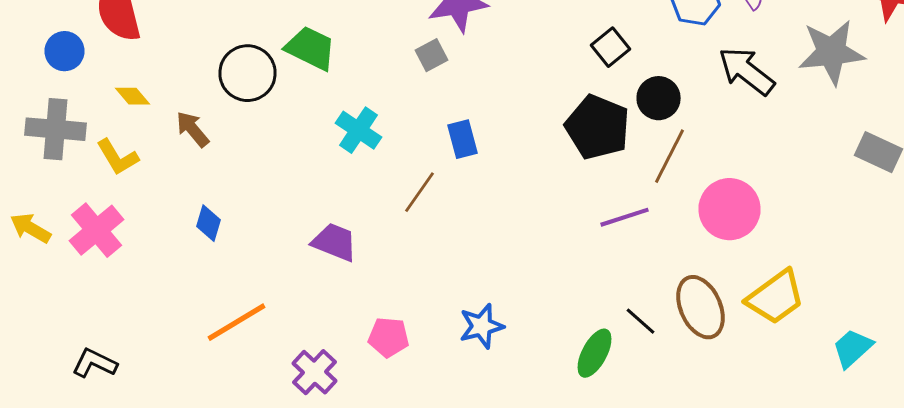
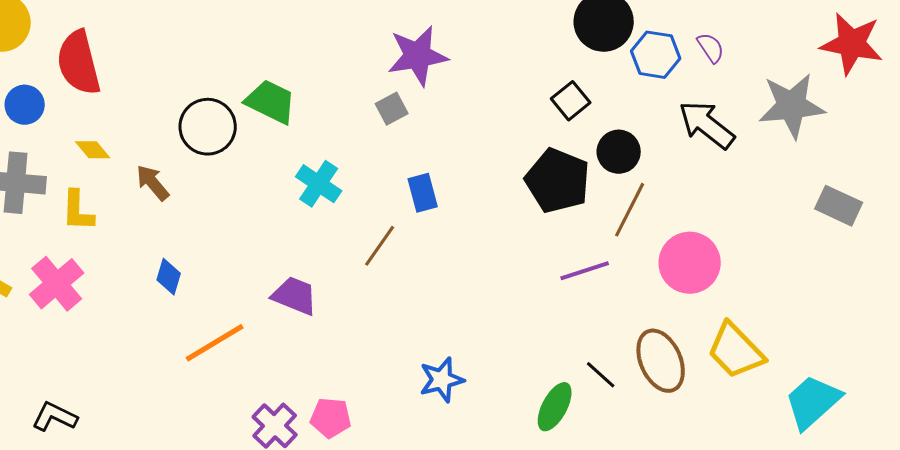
yellow L-shape: (118, 157) -> (78, 211), turned 33
yellow trapezoid: (776, 297) -> (736, 351), turned 82
orange line: (236, 322) -> (215, 343), moved
pink pentagon: (388, 337) -> (331, 418), moved
cyan trapezoid: (852, 348) -> (813, 402), size x1.4

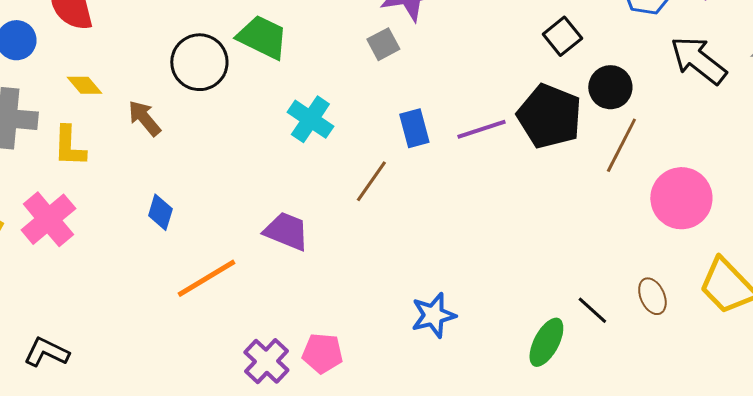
purple line: (585, 271) -> (481, 129), moved
brown ellipse: (661, 361) -> (652, 296), size x0.6

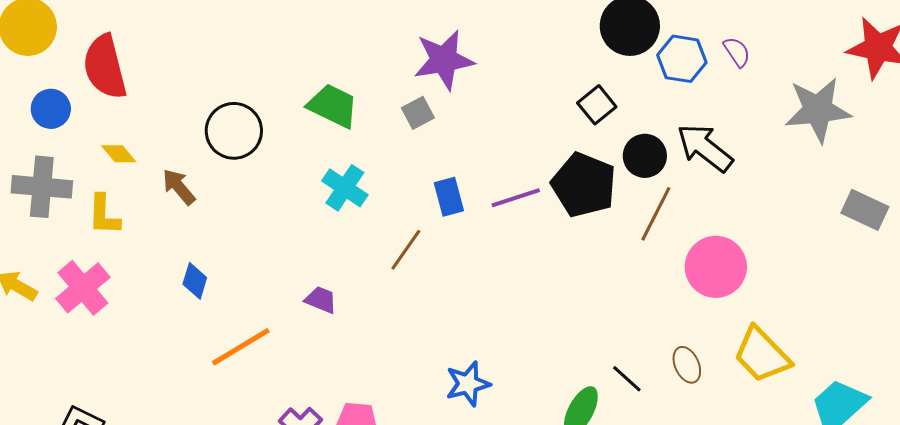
green trapezoid: (262, 37) -> (333, 106), moved
black arrow: (698, 60) -> (705, 148), moved
purple trapezoid: (286, 231) -> (321, 300), size x0.7

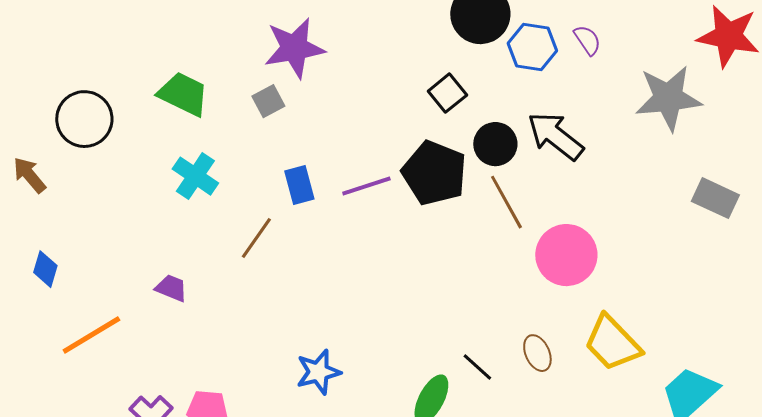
brown line: (656, 214) -> (506, 202), turned -56

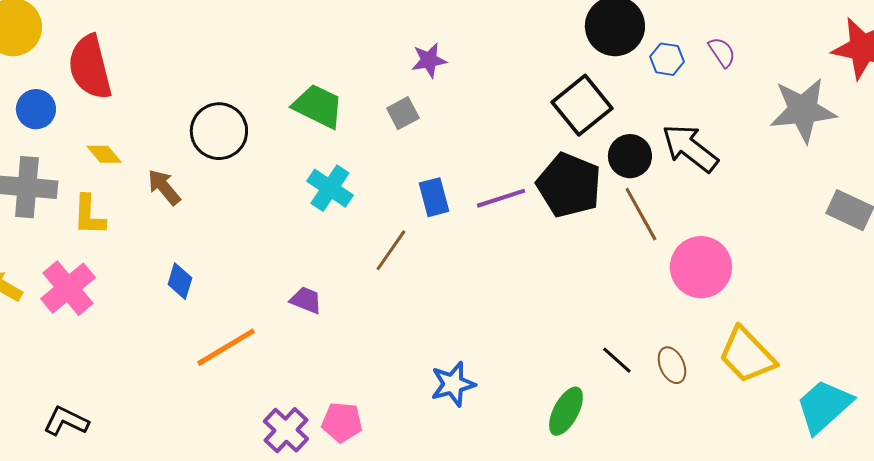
blue hexagon: (532, 47) -> (667, 59), size x0.7
purple star: (294, 48) -> (429, 60), size x0.6
black square: (447, 93) -> (582, 105), size x1.5
black line: (477, 367) -> (617, 360), moved

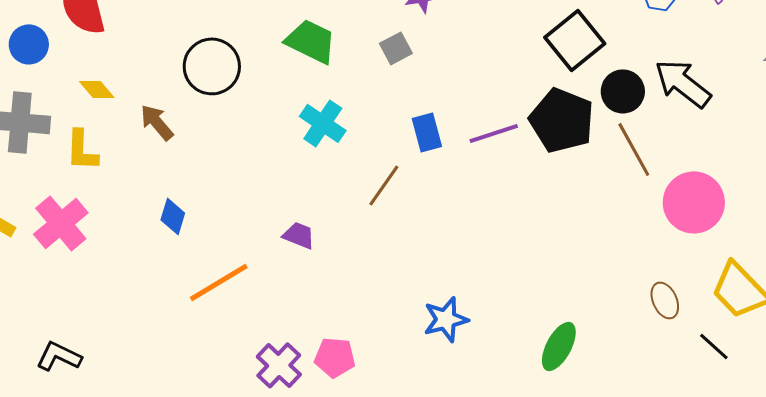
black line: (617, 360) -> (714, 346), moved

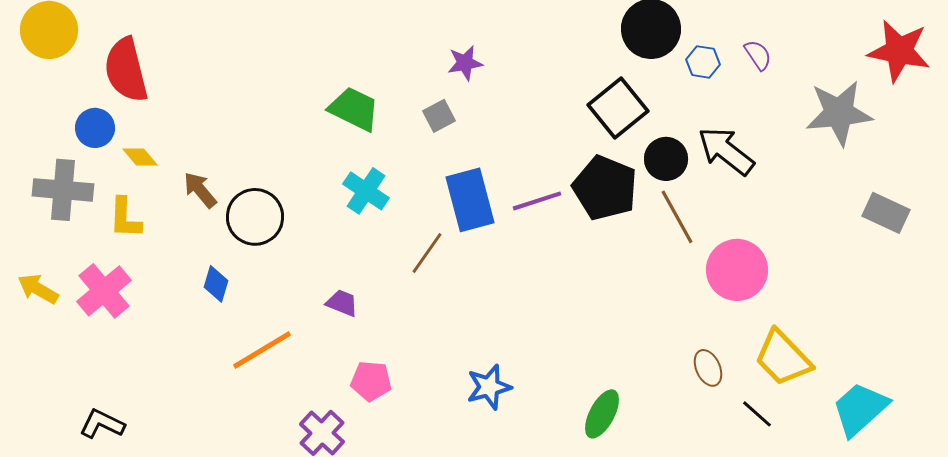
blue circle: (29, 44) -> (95, 128), moved
black circle: (212, 66) -> (255, 217), moved
blue rectangle: (427, 132) -> (470, 200), size x1.6
pink pentagon: (335, 357) -> (371, 381), moved

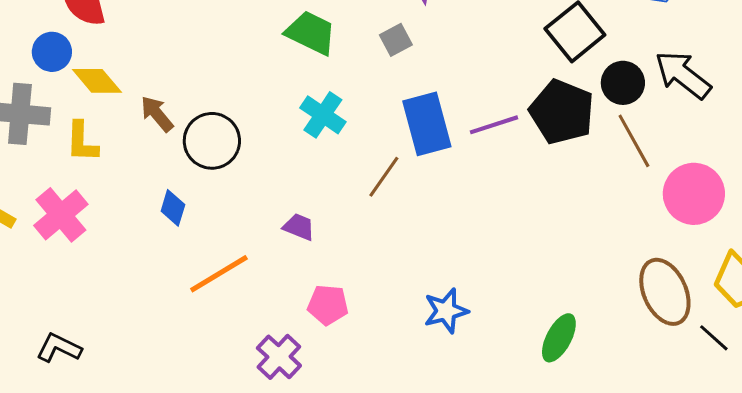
yellow diamond: (140, 157) -> (97, 81), size x1.4
brown ellipse: (708, 368) -> (665, 292), size x1.8

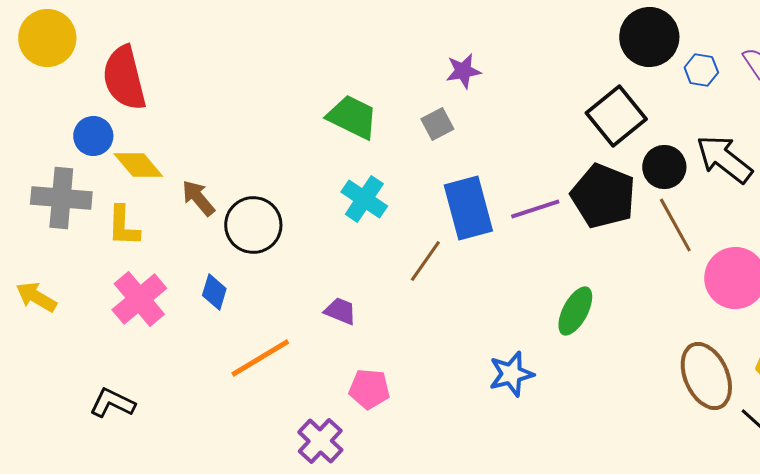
pink cross: (61, 215) -> (139, 299), moved
blue star: (446, 311) -> (511, 374), moved
green ellipse: (559, 338) -> (575, 311), moved
black L-shape: (59, 348) -> (112, 403), moved

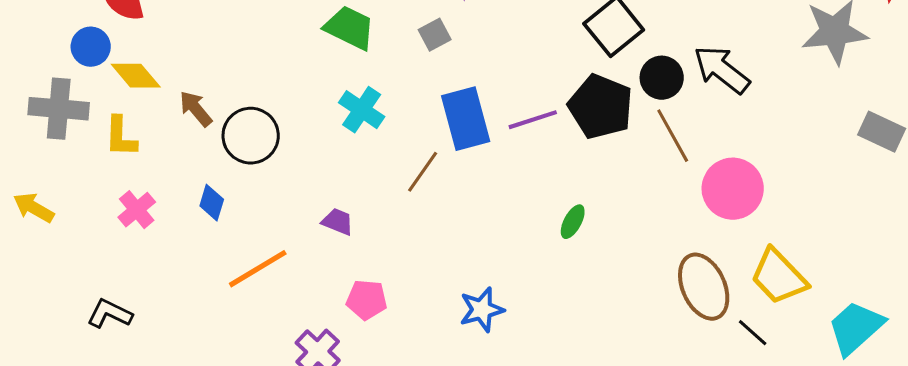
pink cross: (139, 299) -> (137, 210), size x0.7
green ellipse: (575, 311) -> (573, 222), size x0.7
blue star: (511, 374) -> (482, 310), moved

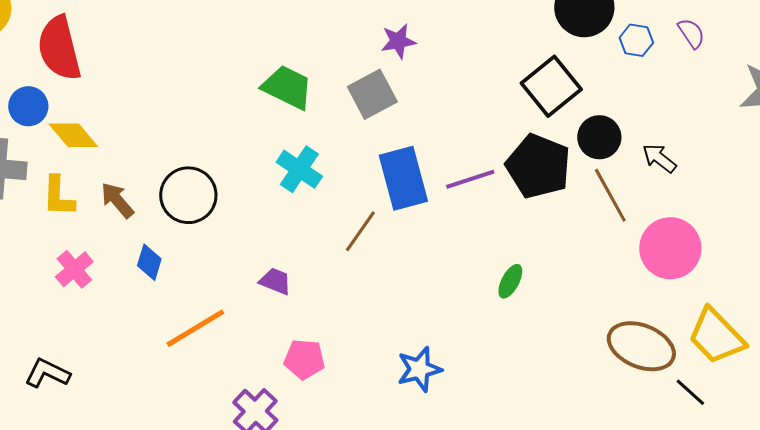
gray square: (435, 35) -> (372, 94), size x1.5
black arrow: (722, 70) -> (659, 158), moved, size x0.6
brown arrow: (196, 109) -> (117, 200), moved
brown ellipse: (704, 287) -> (641, 346), turned -44

